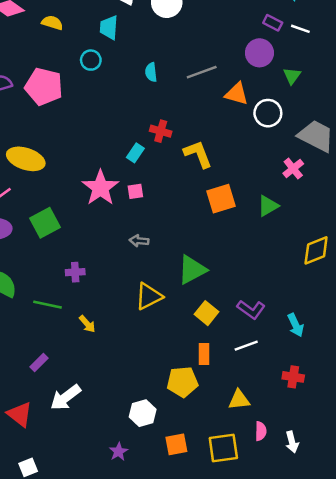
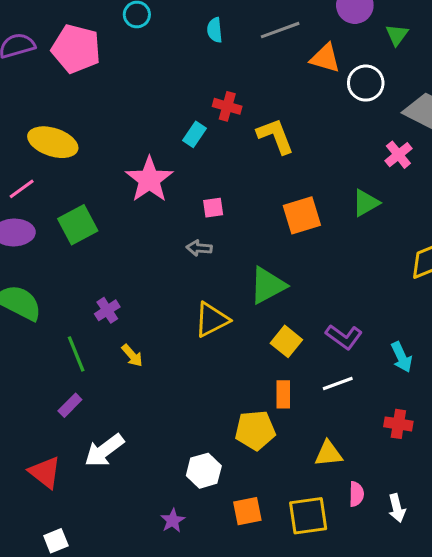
pink square: (135, 191) -> (213, 208), moved
orange square: (221, 199) -> (302, 215), moved
purple cross: (75, 272) -> (107, 310), moved, turned -30
green line: (47, 305) -> (76, 354), moved, turned 56

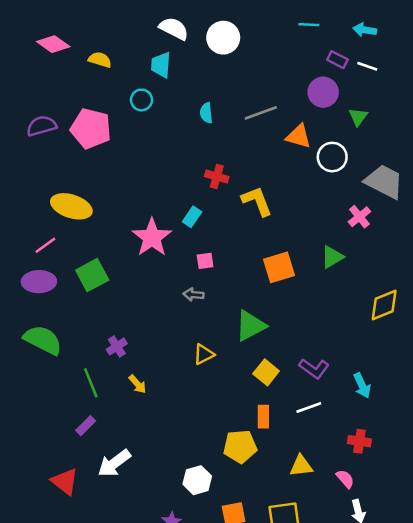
cyan rectangle: (194, 134) -> (192, 217), moved
yellow triangle: (212, 320) -> (204, 354), size x0.7
pink semicircle: (356, 494) -> (345, 479), moved, turned -42

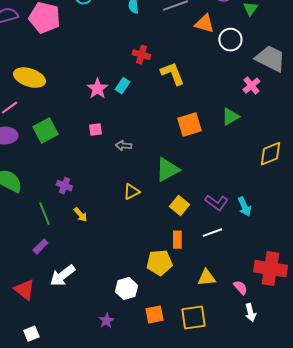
pink star: (152, 237) -> (97, 89), moved, size x0.7
pink square: (205, 261) -> (95, 130), moved
purple cross: (117, 346) -> (64, 186), turned -35
cyan arrow: (362, 385) -> (244, 207), moved
red cross: (359, 441) -> (270, 269), moved, size x1.8

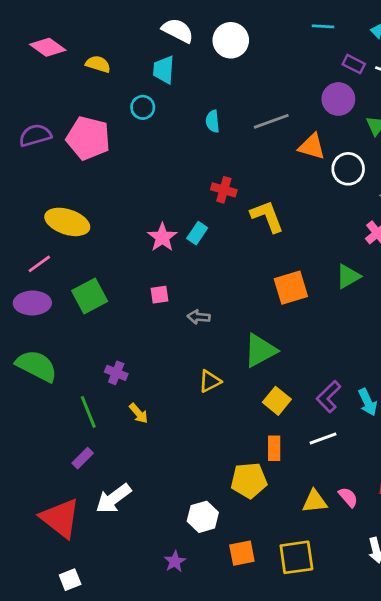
purple L-shape: (216, 203) -> (329, 397), turned 100
pink semicircle: (240, 288) -> (348, 497), moved
red triangle: (24, 290) -> (60, 518), size x1.4

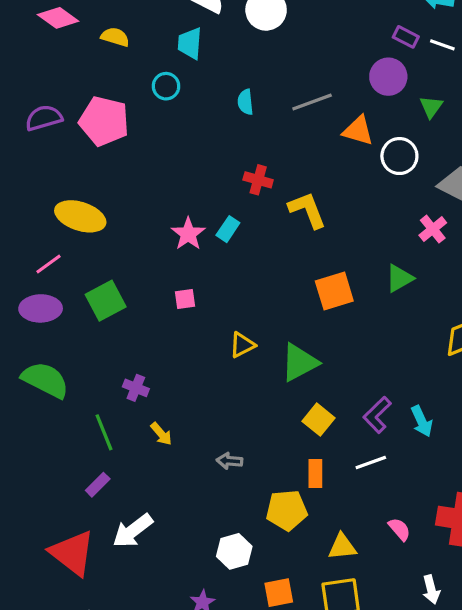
gray arrow: (199, 317) -> (230, 461), moved
yellow triangle: (210, 381) -> (242, 345), moved
yellow triangle: (315, 501) -> (342, 547), moved

